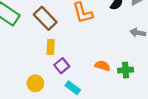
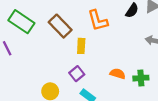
yellow rectangle: (51, 47) -> (81, 46), moved

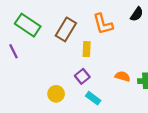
brown rectangle: (60, 26) -> (66, 29), turned 75

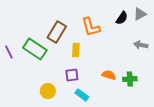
green rectangle: (28, 25) -> (35, 49), moved
purple square: (82, 76) -> (72, 75), turned 32

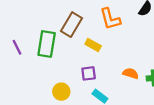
green rectangle: (35, 49) -> (47, 44), turned 65
yellow rectangle: (76, 50) -> (93, 45), turned -64

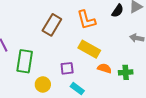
green rectangle: (47, 44) -> (25, 61), moved
yellow rectangle: (93, 45) -> (89, 49), moved, size x1.5

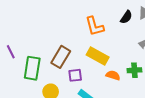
brown rectangle: (52, 25) -> (61, 57), moved
green cross: (126, 72) -> (134, 70), moved

